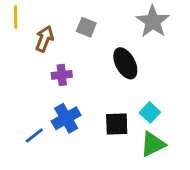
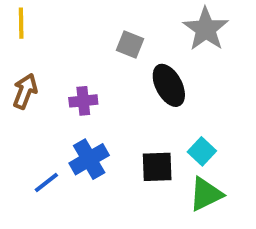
gray square: (86, 27) -> (130, 45), moved
brown arrow: (44, 39) -> (25, 91), moved

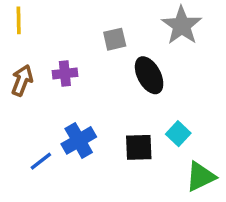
gray square: (130, 45) -> (115, 39), turned -35
purple cross: (83, 101) -> (65, 74), moved
green triangle: (206, 194) -> (201, 177), moved

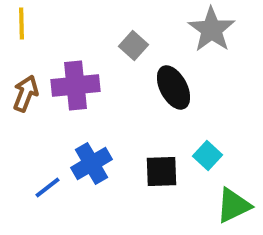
gray square: (115, 39) -> (134, 45), turned -35
purple cross: (65, 74) -> (75, 85), size x1.6

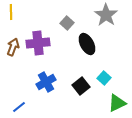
black square: (162, 172) -> (81, 86), turned -36
blue line: (47, 188) -> (19, 107), moved

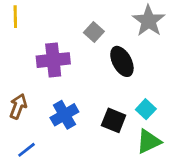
brown arrow: (13, 47) -> (18, 106), moved
black square: (81, 86) -> (114, 120), turned -30
green triangle: (117, 103) -> (149, 141), moved

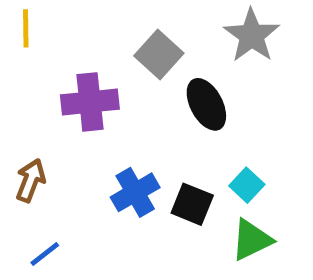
gray square: (94, 32) -> (159, 54), size x1.4
blue cross: (64, 115) -> (135, 192), moved

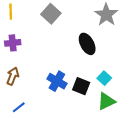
gray square: (159, 54) -> (51, 14), moved
purple cross: (90, 102) -> (13, 43), moved, size x0.7
blue cross: (135, 192) -> (57, 81), turned -30

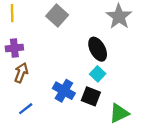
brown arrow: (13, 76) -> (21, 73), moved
cyan square: (104, 78) -> (98, 74), moved
blue line: (19, 107) -> (26, 109), moved

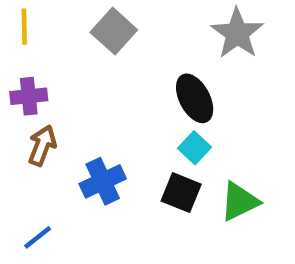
blue cross: (64, 91) -> (103, 181), moved, turned 35
blue line: (26, 109) -> (38, 237), moved
green triangle: (119, 113) -> (239, 201), moved

